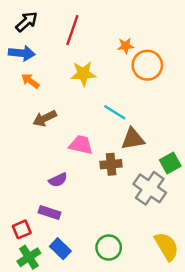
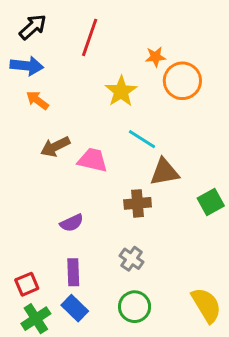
yellow star: (83, 74) -> (121, 91), moved, turned -30
pink trapezoid: (81, 145) -> (93, 160), moved
gray cross: (150, 188) -> (132, 259), moved, size x0.6
purple rectangle: (50, 213) -> (73, 272), moved, turned 70

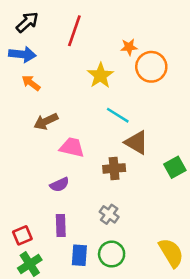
pink trapezoid: (93, 160) -> (72, 147), moved
brown triangle: (164, 172) -> (136, 142), turned 40
blue rectangle: (75, 308) -> (79, 255), moved, turned 50

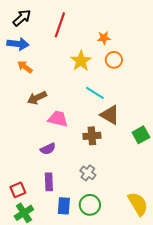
orange circle: (151, 67) -> (114, 60), moved, size x0.7

